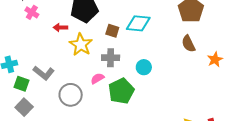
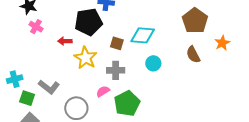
orange star: (215, 59) -> (222, 43), moved
cyan circle: (144, 67) -> (153, 63), moved

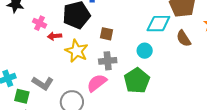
pink cross: (36, 27) -> (39, 23), moved
cyan diamond: (143, 35) -> (158, 24), moved
pink semicircle: (103, 91) -> (97, 83), size x1.5
green pentagon: (127, 103) -> (137, 81), moved

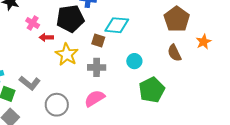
cyan diamond: (158, 24) -> (117, 25), moved
green pentagon: (137, 81) -> (152, 90), moved
pink semicircle: (97, 83) -> (95, 98), moved

